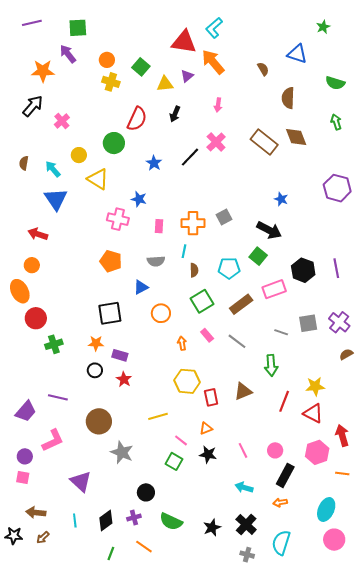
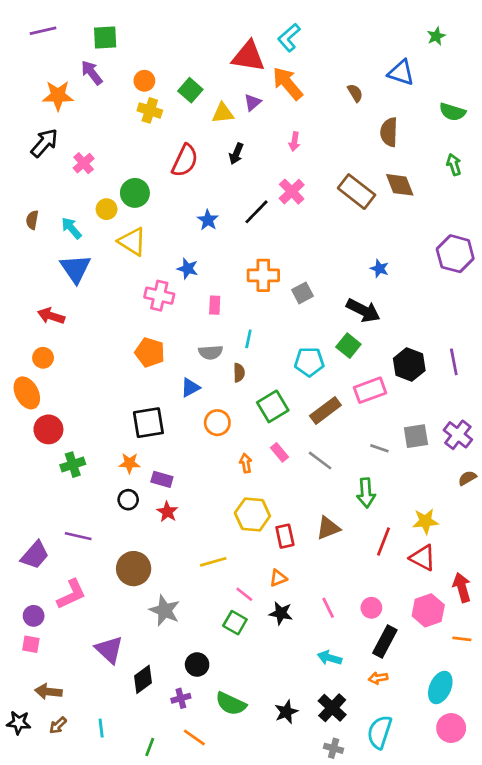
green circle: (114, 143) -> (135, 193), moved
orange cross: (193, 223) -> (263, 275), moved
brown semicircle: (194, 270) -> (239, 373), moved
cyan line: (75, 521) -> (101, 728), moved
black diamond: (106, 521) -> (143, 679), moved

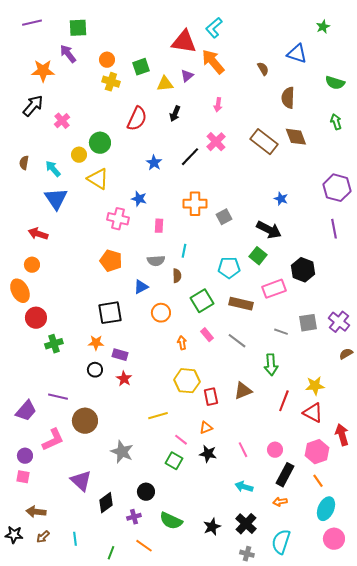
green square: (190, 90) -> (141, 67), turned 30
purple line: (454, 362) -> (334, 229), moved
brown rectangle: (325, 410) -> (241, 304), turned 50
brown circle: (134, 569) -> (85, 421), moved
orange line: (462, 639) -> (318, 481), moved, turned 48

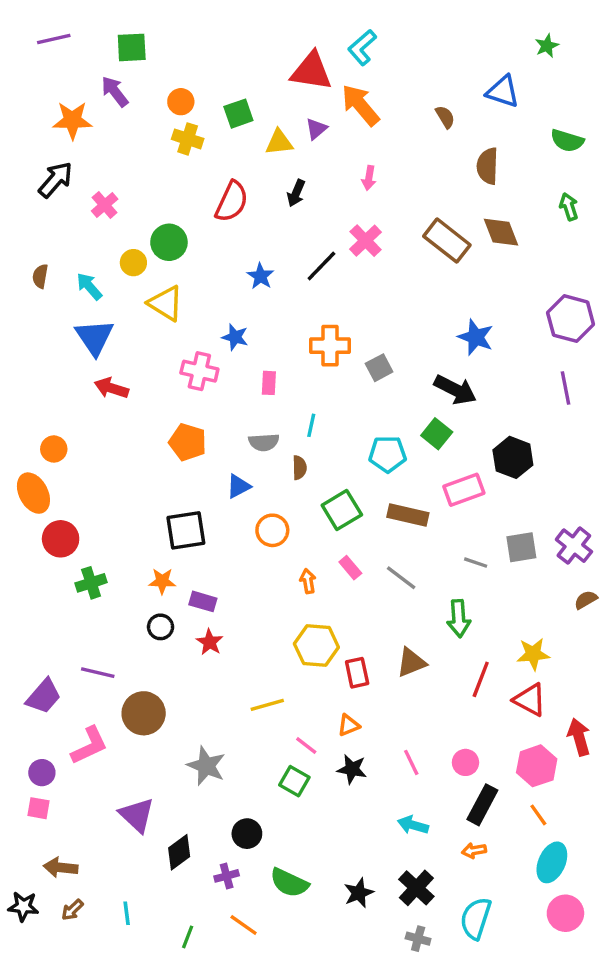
blue star: (281, 199) -> (476, 337), size x1.5
red arrow: (38, 234) -> (111, 388), moved

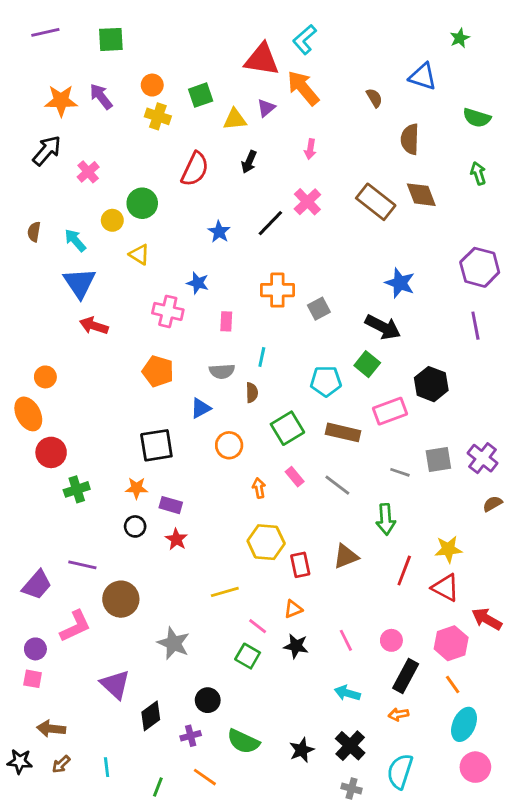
purple arrow: (115, 91) -> (101, 96), moved
yellow triangle: (166, 303) -> (139, 254), size x0.7
red arrow: (579, 737) -> (487, 619), turned -44

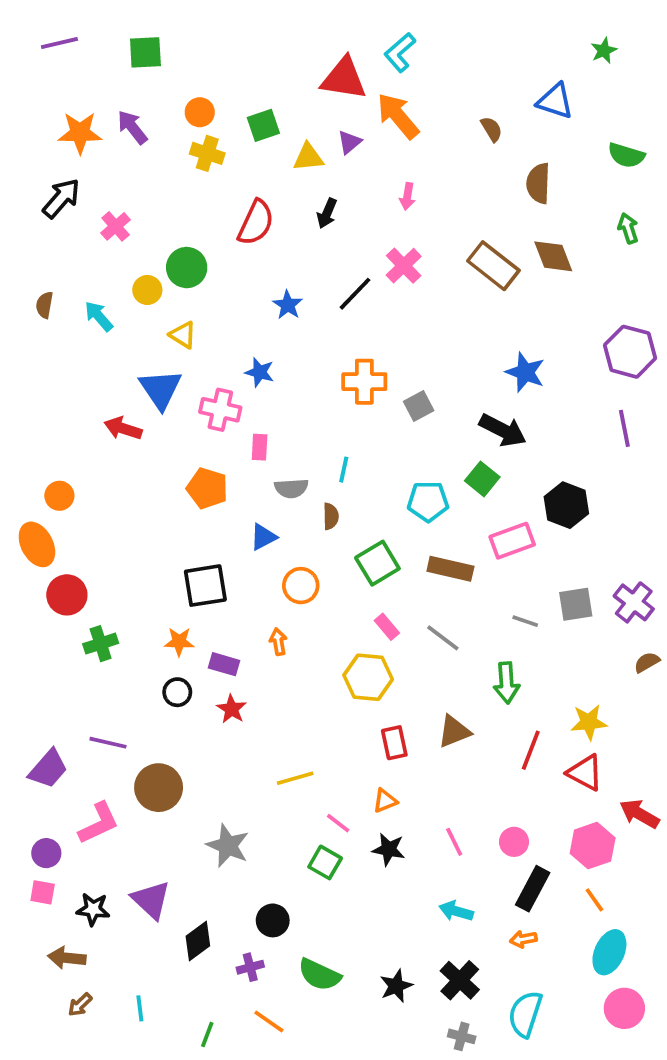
blue triangle: (80, 283) -> (160, 389), moved
pink rectangle: (226, 321) -> (260, 447), moved
orange arrow: (259, 488) -> (278, 642), moved
yellow hexagon: (266, 542) -> (368, 677), moved
black star: (20, 761) -> (93, 909), moved

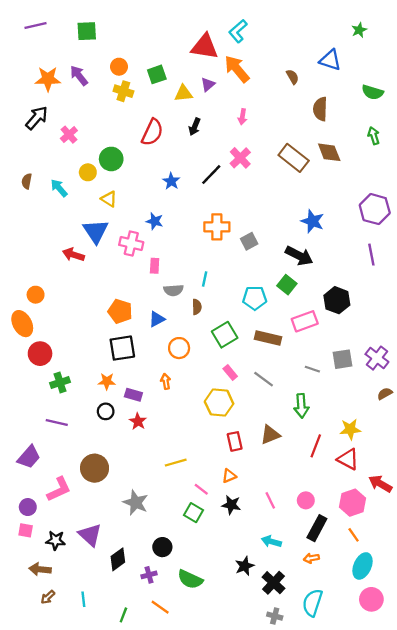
orange pentagon: (207, 488) -> (120, 311), moved
purple line: (108, 743) -> (57, 423), moved
black star: (396, 986) -> (245, 566), moved

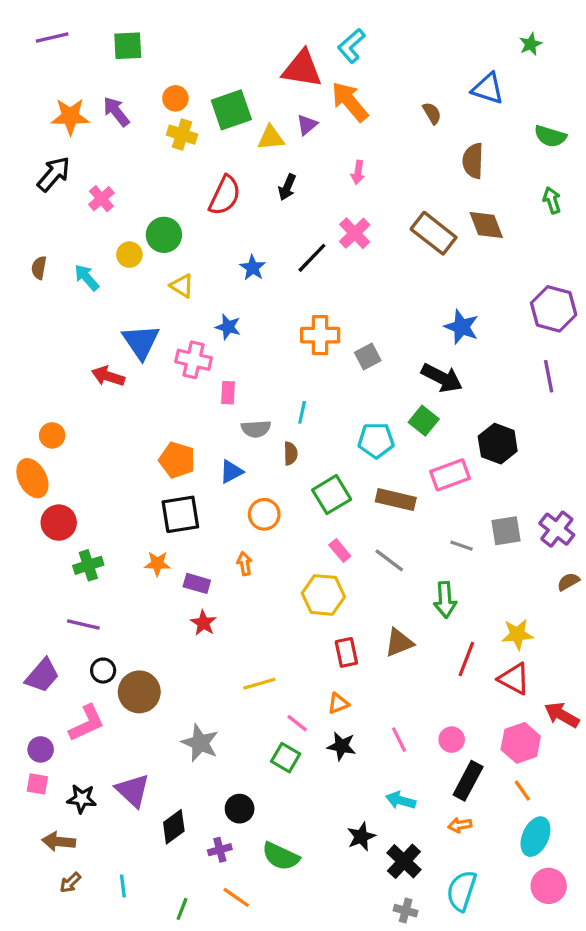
green square: (157, 74) -> (231, 110), size x1.4
yellow triangle: (109, 199) -> (182, 286), moved
black circle: (106, 411) -> (103, 671), moved

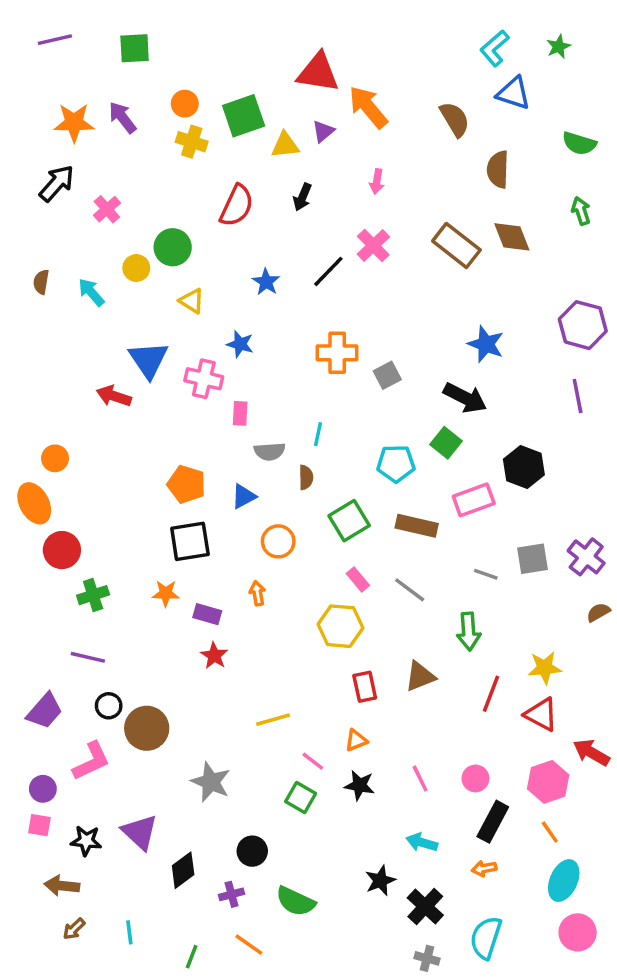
cyan L-shape: (351, 46) -> (494, 48), moved
brown semicircle: (432, 113) -> (455, 119), size x1.5

